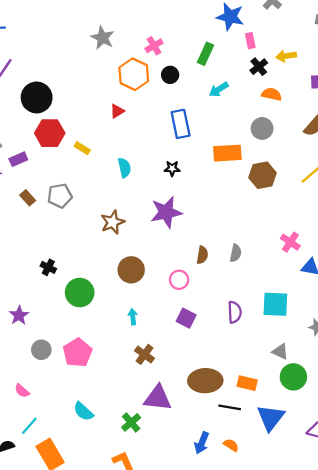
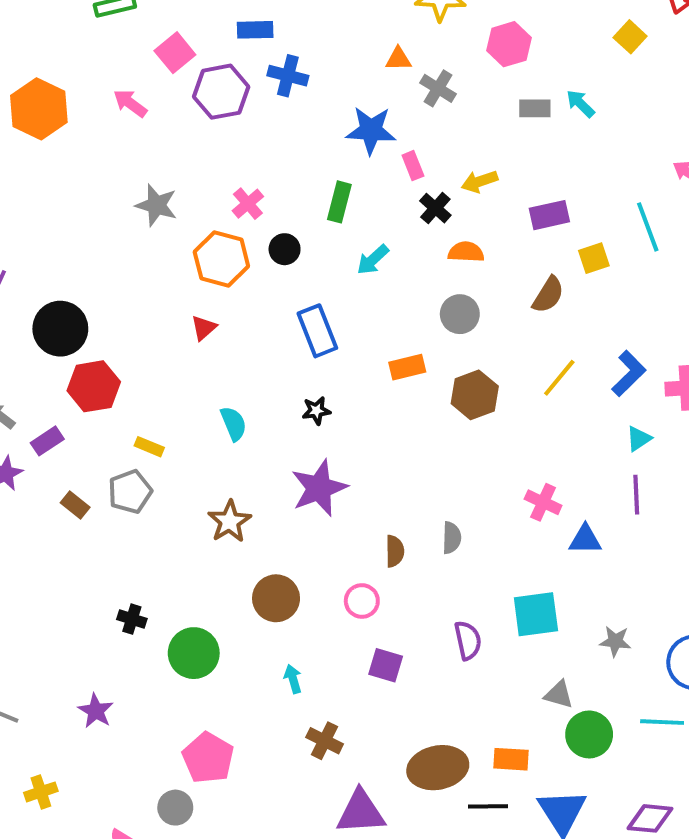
yellow rectangle: (82, 148) -> (149, 447), moved
orange rectangle: (227, 153) -> (407, 367), size x0.7
gray circle: (41, 350) -> (175, 808), moved

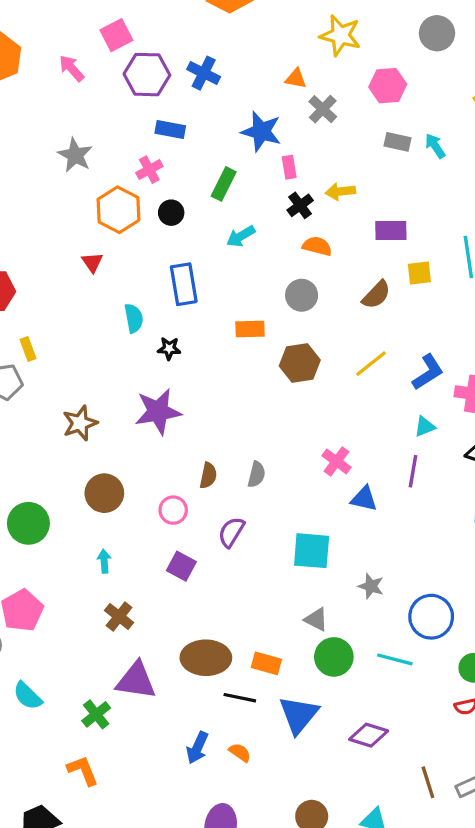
blue rectangle: (255, 30) -> (170, 130), moved
red triangle: (204, 328) -> (92, 262), turned -35
cyan semicircle: (233, 424) -> (134, 318), moved
yellow rectangle: (149, 447) -> (28, 349), turned 35
purple semicircle: (468, 640) -> (231, 532), moved, turned -148

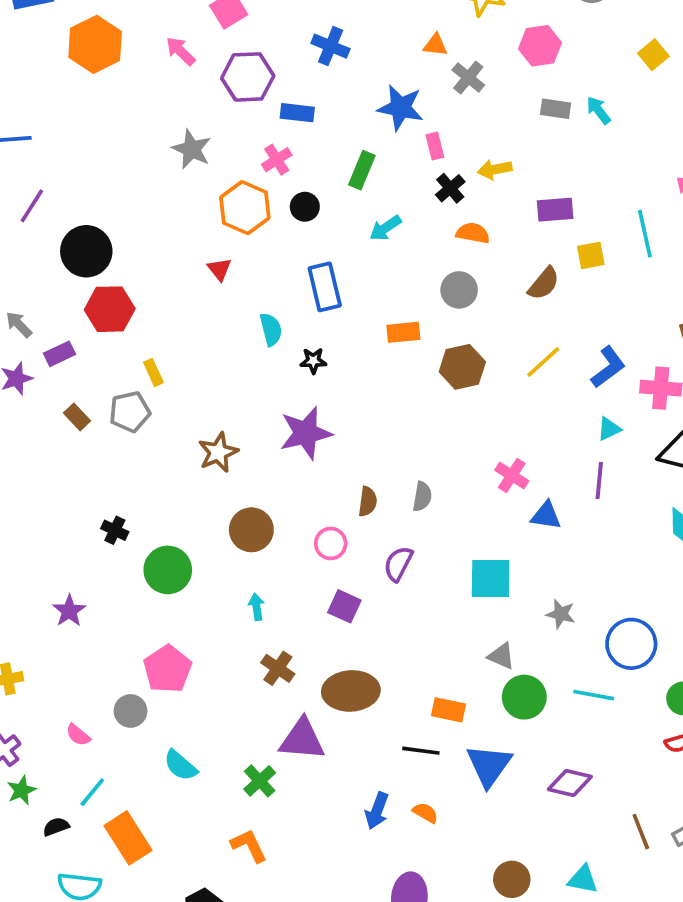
purple hexagon: (147, 75) -> (248, 77), moved
brown ellipse: (206, 658) -> (351, 691), moved

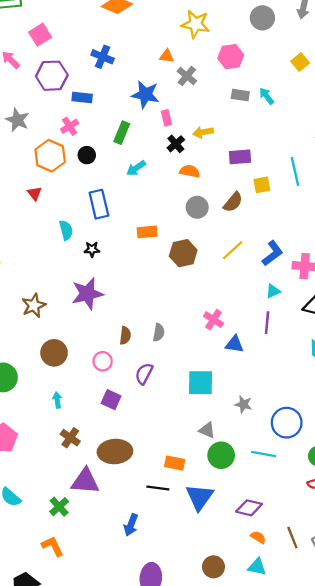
gray circle: (459, 290) -> (197, 207), moved
orange semicircle: (425, 813) -> (258, 537), moved

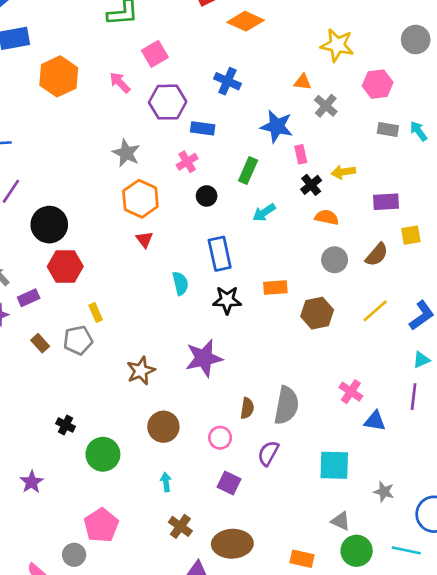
orange hexagon: (50, 156) -> (140, 199), moved
black star: (92, 249) -> (227, 300), moved, size x1.5
gray semicircle: (159, 332) -> (286, 405), size x1.8

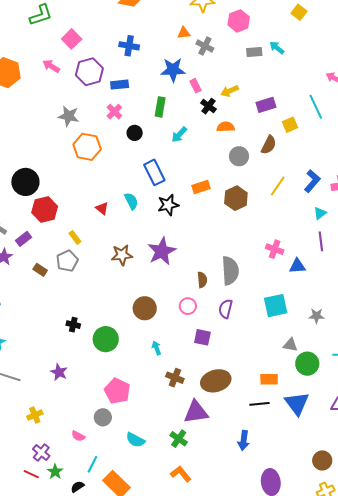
red triangle: (144, 239) -> (102, 208), moved
brown star: (141, 371) -> (122, 255), moved, turned 30

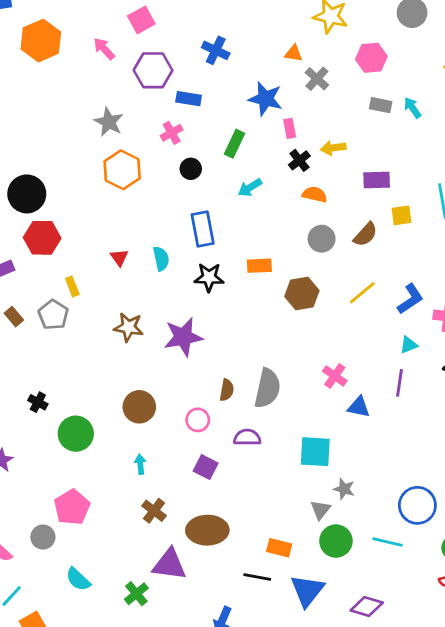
gray pentagon: (67, 261) -> (53, 315), turned -30
purple semicircle: (226, 309) -> (247, 437), turned 60
gray star: (317, 316) -> (344, 489), moved
gray triangle: (290, 345) -> (320, 510), turned 42

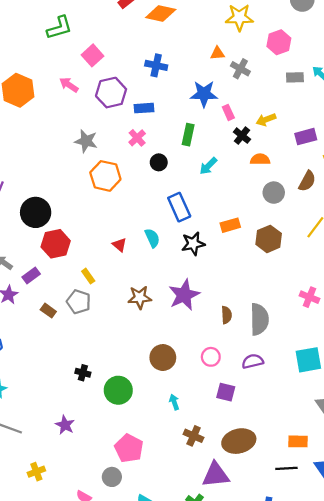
brown semicircle: (227, 390) -> (226, 315), moved

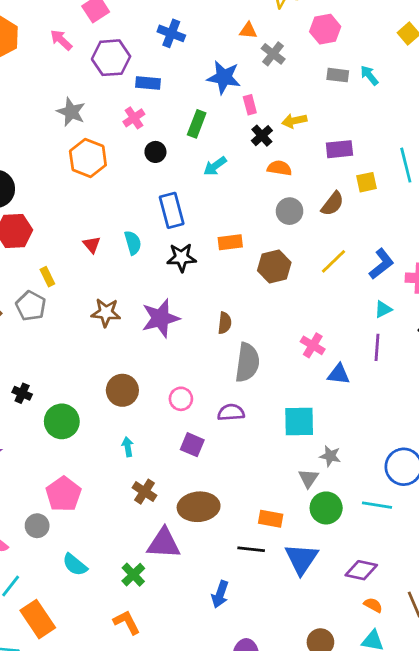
brown semicircle: (226, 315) -> (225, 323), moved

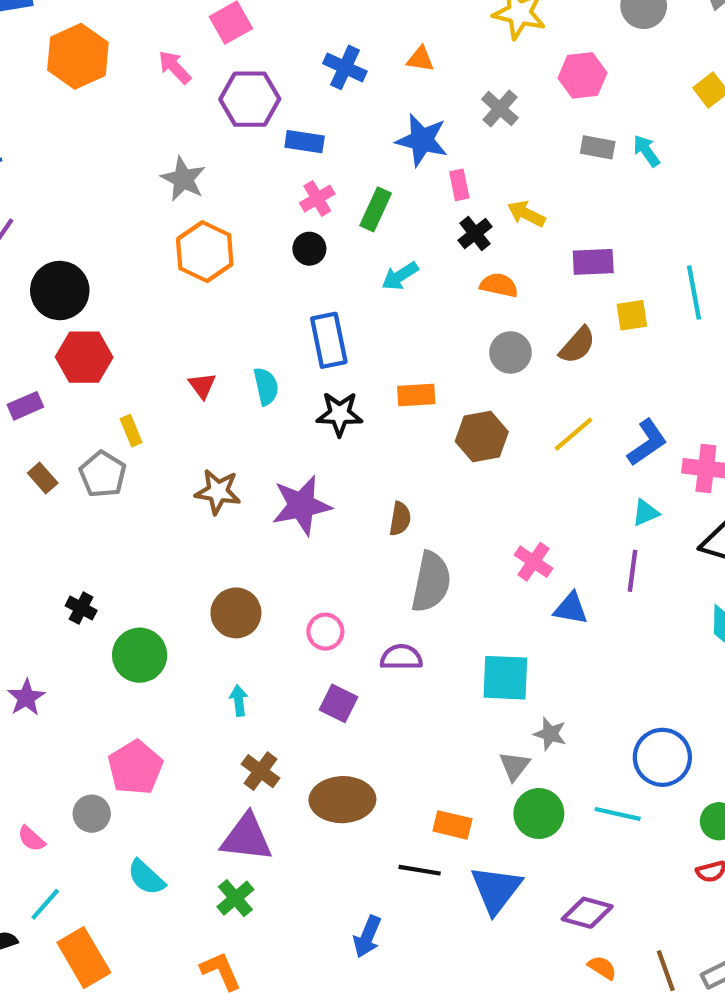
orange triangle: (248, 31) -> (420, 59), moved
pink cross: (134, 118) -> (317, 198), moved
yellow arrow: (294, 121) -> (526, 214), turned 35
purple triangle: (164, 543) -> (247, 838), moved

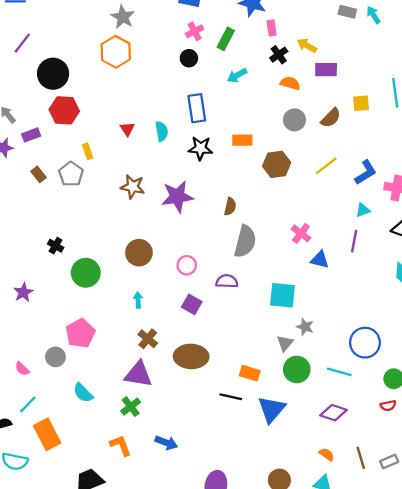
orange hexagon: (205, 252) -> (116, 52), moved
purple rectangle: (593, 262) -> (326, 70), moved
purple diamond: (587, 913) -> (334, 413), moved
blue arrow: (367, 937) -> (166, 443), moved, turned -95

